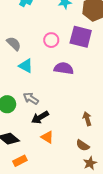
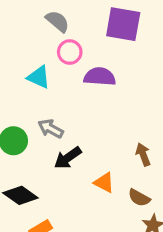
pink circle: (51, 40) -> (70, 52), moved
gray semicircle: (14, 44) -> (57, 21), moved
orange triangle: (47, 137) -> (104, 183), moved

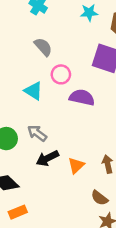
gray semicircle: (57, 21) -> (43, 47), moved
orange triangle: (104, 183) -> (76, 165), moved, turned 42

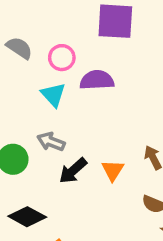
gray semicircle: (43, 47) -> (19, 48), moved
cyan triangle: (33, 91) -> (53, 95), moved, turned 30

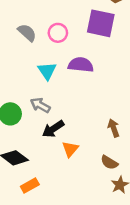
pink circle: (62, 58) -> (58, 33), moved
orange triangle: (113, 170) -> (70, 149), moved

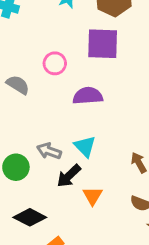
gray semicircle: (27, 33) -> (18, 85), moved
cyan triangle: (47, 71) -> (85, 146), moved

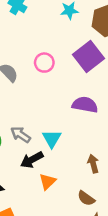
purple square: (103, 44) -> (89, 56), turned 36
purple semicircle: (88, 96) -> (85, 105), moved

